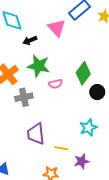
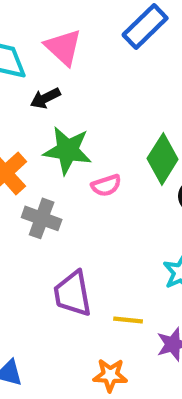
pink triangle: (57, 28) -> (63, 47), moved
gray cross: (24, 97) -> (42, 218), turned 36

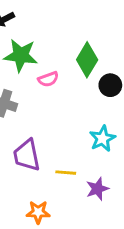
orange star: (110, 375) -> (38, 212), moved

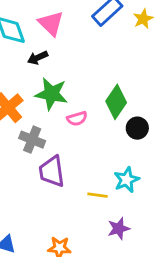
purple trapezoid: (27, 155) -> (52, 171), moved
yellow line: (66, 173) -> (98, 195), moved

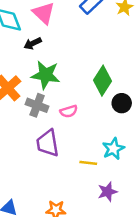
pink semicircle: (77, 119) -> (69, 111), moved
gray cross: (32, 140) -> (37, 105), moved

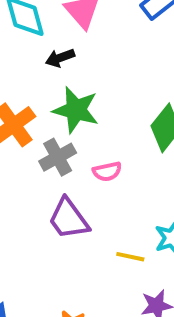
gray cross: (37, 105) -> (58, 157), turned 35
purple trapezoid: (48, 143) -> (69, 219), turned -32

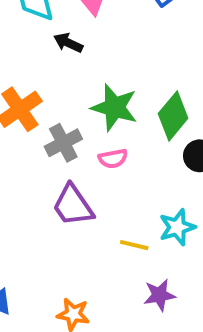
black arrow: (60, 58) -> (68, 43), turned 44
green star: (76, 110) -> (114, 107), moved

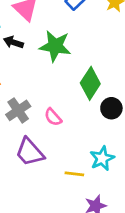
green star: (114, 107) -> (55, 46), moved
pink semicircle: (113, 159) -> (53, 117), turned 66

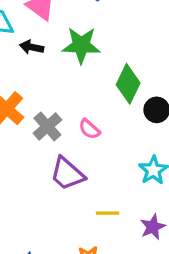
yellow line: (74, 174) -> (108, 213), moved

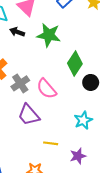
pink semicircle: (89, 129) -> (47, 89), size x1.5

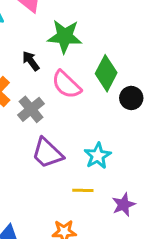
black arrow: (17, 32) -> (31, 61), moved, turned 40
pink semicircle: (47, 89) -> (66, 85), moved
cyan star: (83, 120) -> (98, 156), moved

